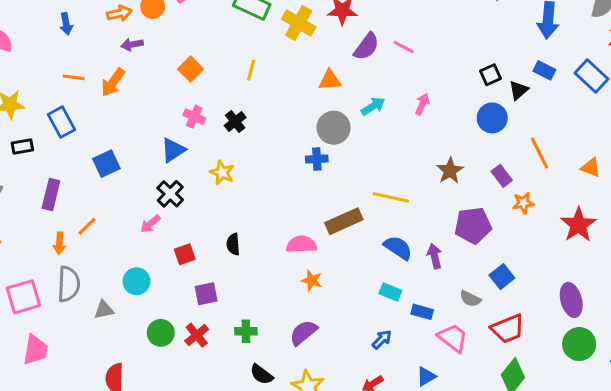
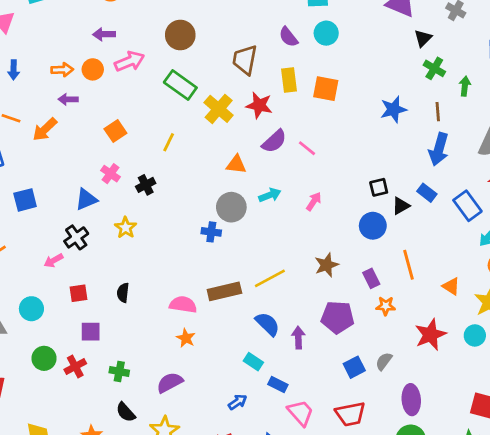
yellow line: (391, 197) -> (270, 278), turned -52
gray semicircle: (470, 299) -> (384, 361), moved, turned 90

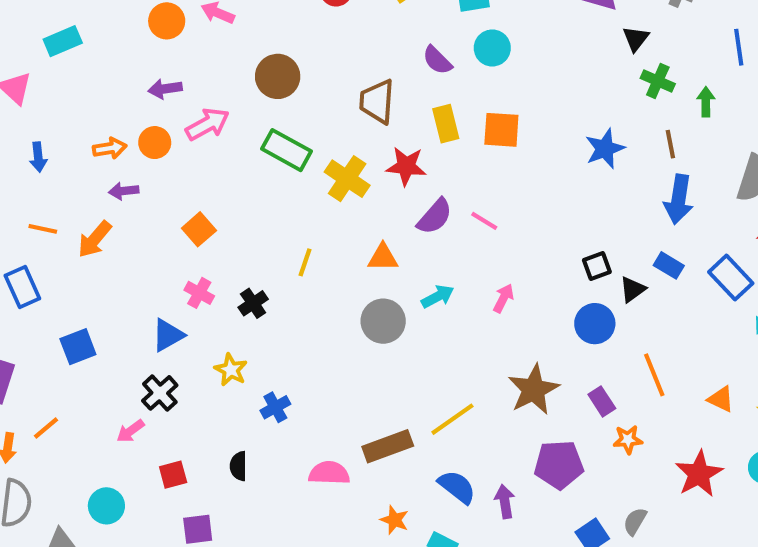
yellow line: (169, 142) -> (305, 262), moved
blue cross: (211, 232) -> (275, 407), moved, turned -30
brown star: (327, 265) -> (534, 390), size x1.4
orange star: (186, 338) -> (395, 520), moved

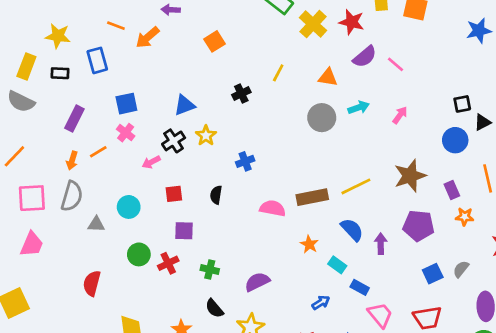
pink cross: (199, 293) -> (126, 133), moved
yellow star: (231, 370) -> (206, 136), moved

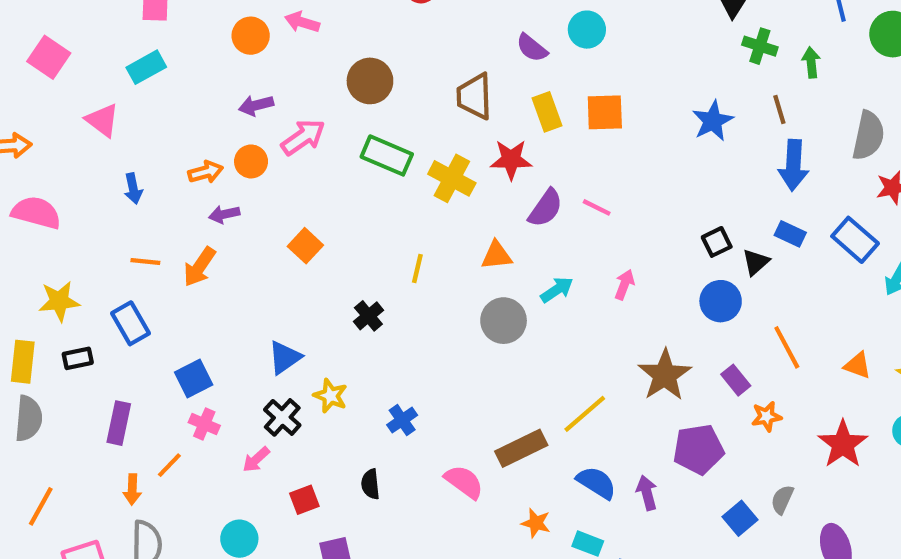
gray semicircle: (21, 102) -> (29, 419), turned -96
pink semicircle: (273, 208) -> (464, 482), turned 40

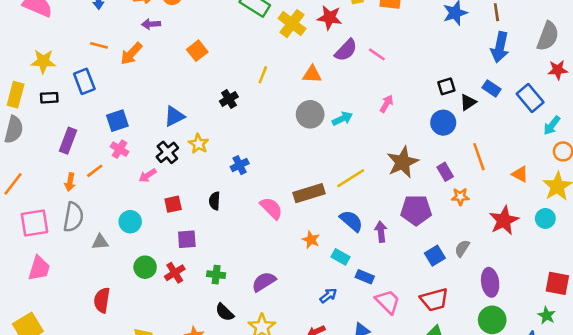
cyan arrow: (557, 290) -> (342, 119), moved

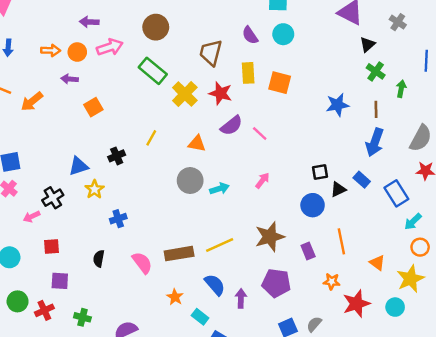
purple arrow: (151, 24) -> (70, 79), moved
blue triangle: (174, 116) -> (78, 166), moved
yellow star: (199, 144) -> (94, 189), moved
orange star: (460, 197) -> (332, 282), moved
black semicircle: (215, 201) -> (99, 259), moved

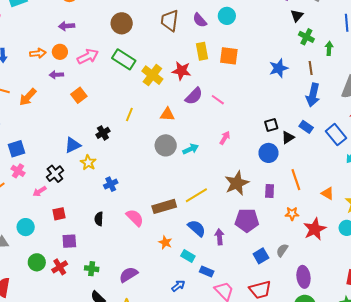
pink arrow: (110, 47) -> (88, 56), moved
brown trapezoid: (211, 53) -> (170, 20), moved
purple rectangle: (308, 251) -> (270, 191), turned 32

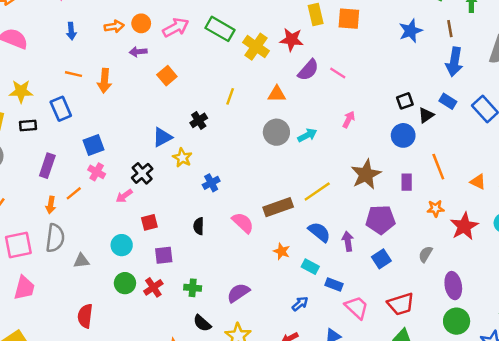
orange arrow: (28, 97) -> (104, 81), turned -36
cyan circle: (26, 227) -> (122, 245), moved
blue square: (261, 256) -> (381, 259), moved

